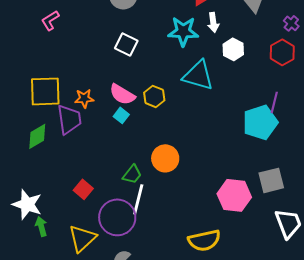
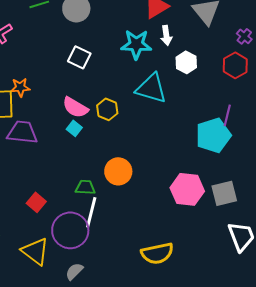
orange star: (84, 98) -> (20, 87), moved
purple trapezoid: (69, 119) -> (22, 132), turned -76
green trapezoid: (132, 174) -> (85, 187), turned -125
pink hexagon: (234, 195) -> (187, 189), moved
yellow triangle: (82, 238) -> (35, 251), turned -40

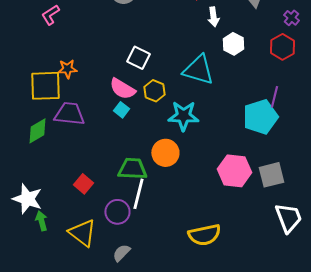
cyan star: (136, 44) -> (183, 116), moved
white square: (79, 57) -> (138, 58), moved
green trapezoid: (85, 187) -> (132, 169), size x1.4
purple circle: (70, 230) -> (117, 212), size x0.7

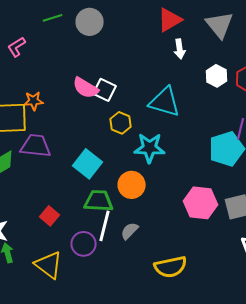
white hexagon: (233, 44) -> (217, 76), moved
pink semicircle: (122, 89) -> (86, 88), moved
cyan square: (121, 110) -> (88, 164), moved, size x1.8
gray semicircle: (121, 253) -> (130, 231), moved

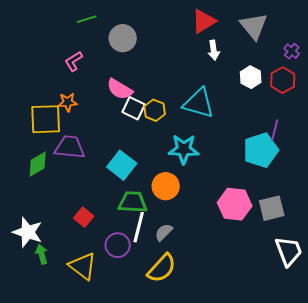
gray circle: (90, 22) -> (123, 38), moved
pink L-shape: (17, 47) -> (74, 61), moved
white square: (105, 90) -> (134, 108), moved
yellow hexagon: (121, 123) -> (155, 110), moved
yellow semicircle: (171, 267) -> (162, 268), moved, turned -36

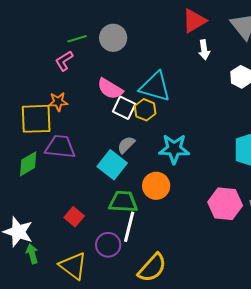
green line: (87, 19) -> (77, 39), moved
cyan triangle: (199, 103) -> (155, 87), moved
gray semicircle: (164, 232) -> (126, 145), moved

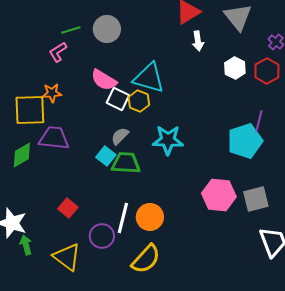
cyan square: (112, 165) -> (106, 156), size x0.7
orange circle: (156, 186) -> (150, 217), moved
green trapezoid: (123, 202) -> (126, 163), moved

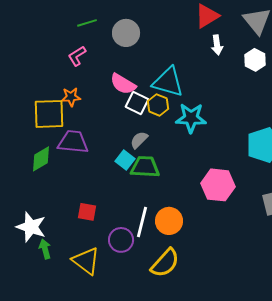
green line: (71, 30) -> (87, 23), moved
white hexagon: (235, 68) -> (255, 60), moved
cyan star: (168, 140) -> (191, 118), moved
pink hexagon: (219, 195) -> (218, 185), moved
red square: (68, 208) -> (87, 212), turned -30

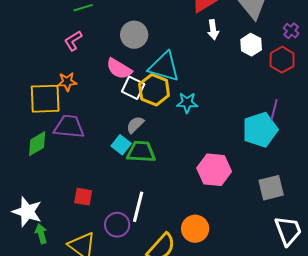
gray circle: (126, 33) -> (134, 35), moved
yellow hexagon: (158, 105) -> (154, 90), size x1.4
cyan star: (191, 118) -> (187, 103), size x0.7
orange circle: (169, 221) -> (195, 229), moved

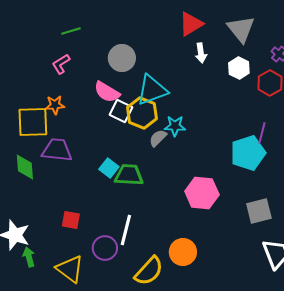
cyan triangle: (164, 67) -> (152, 90), turned -36
gray semicircle: (135, 125) -> (158, 138), moved
green diamond: (37, 144) -> (25, 167), turned -64

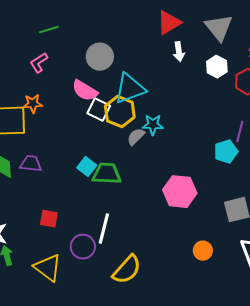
purple trapezoid: (57, 150) -> (31, 164), moved, size x0.7
cyan pentagon: (248, 153) -> (226, 152), size x0.7
orange circle: (183, 252) -> (203, 251), moved, size x0.7

